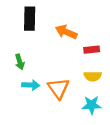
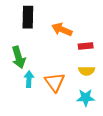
green arrow: (20, 62) -> (19, 57), size x1.5
cyan arrow: (31, 85) -> (29, 79), turned -91

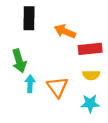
red rectangle: (86, 46) -> (90, 49), size x1.5

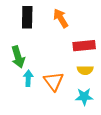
orange arrow: (65, 31) -> (61, 18), moved, turned 36

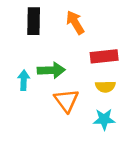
green arrow: (18, 57) -> (51, 70), moved, turned -75
cyan arrow: (28, 78) -> (24, 80), moved

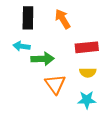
cyan arrow: (24, 80) -> (22, 46), moved, turned -84

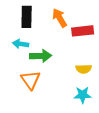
red rectangle: (87, 47) -> (83, 31), moved
orange triangle: (55, 84) -> (31, 80), moved

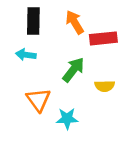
green arrow: (41, 56) -> (73, 70), moved, turned -50
cyan star: (83, 95) -> (67, 119), moved

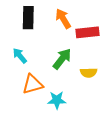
cyan arrow: (26, 55) -> (20, 56), moved, turned 42
orange triangle: (38, 100) -> (32, 84), turned 50

